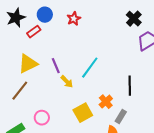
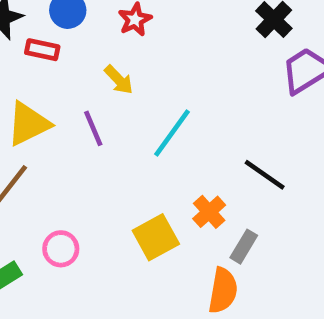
red rectangle: (34, 32) -> (42, 50), turned 48
yellow arrow: (67, 82) -> (119, 80), moved
black line: (130, 86) -> (265, 175), turned -54

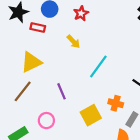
purple line: (93, 128) -> (62, 91), moved
orange cross: (209, 212) -> (116, 103), turned -32

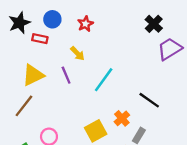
purple line: (62, 91) -> (66, 75), moved
orange cross: (116, 103) -> (122, 118), turned 32

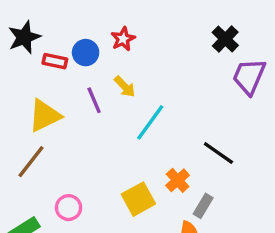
blue circle: (52, 19) -> (86, 53), moved
purple trapezoid: (170, 49) -> (249, 76), turned -35
yellow arrow: (77, 53) -> (125, 87), moved
purple line: (66, 75) -> (94, 100), moved

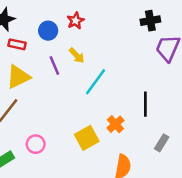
black cross: (225, 39) -> (150, 21), turned 36
red rectangle: (55, 61) -> (17, 44), moved
black line: (218, 153) -> (145, 104), turned 55
gray rectangle: (203, 206) -> (162, 143), moved

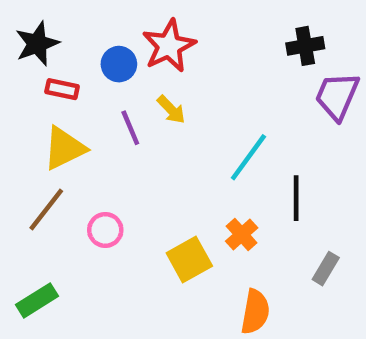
red star: (76, 21) -> (169, 46), size x1.6
cyan line: (96, 82) -> (248, 157), moved
pink circle: (36, 144) -> (105, 230), moved

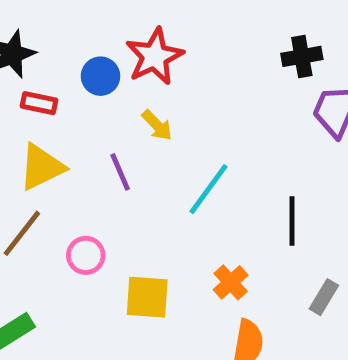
purple line: (130, 128) -> (120, 172), moved
cyan line: (248, 157) -> (209, 189), moved
orange cross: (242, 235) -> (231, 282), moved
yellow square: (189, 260) -> (147, 297), moved, turned 33

